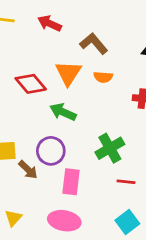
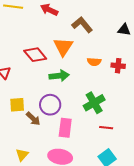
orange semicircle: (103, 77) -> (94, 62), moved
green arrow: (63, 112) -> (59, 76), turned 150

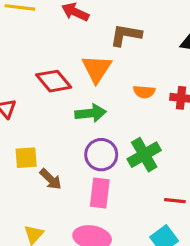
brown L-shape: (82, 25) -> (126, 35), turned -40
purple circle: (50, 105) -> (101, 155), moved
red line: (106, 128) -> (175, 201), moved

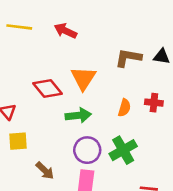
brown L-shape: (126, 35) -> (128, 58), moved
orange semicircle: (144, 92) -> (124, 108), moved, turned -78
yellow square: (26, 158) -> (18, 141), moved

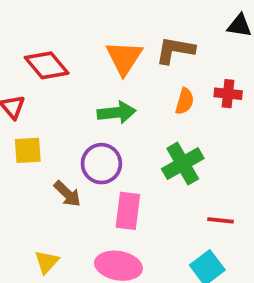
brown L-shape: (128, 58) -> (175, 50), moved
red diamond: (47, 88) -> (47, 65), moved
purple circle: (87, 150) -> (101, 164), moved

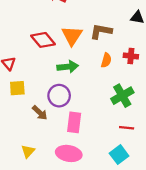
red diamond: (47, 65) -> (43, 40), moved
green cross: (183, 164) -> (122, 96), moved

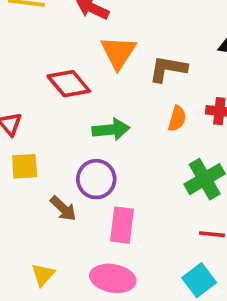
orange triangle: (72, 36) -> (118, 52), moved

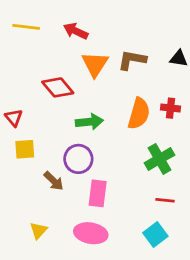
brown L-shape: (168, 69) -> (132, 60), moved
orange semicircle: (177, 118) -> (139, 114), size x1.6

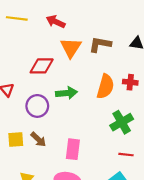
red diamond: (58, 87) -> (42, 66), turned -50
yellow square: (25, 149) -> (16, 139), moved
purple circle: (78, 159) -> (37, 106), moved

